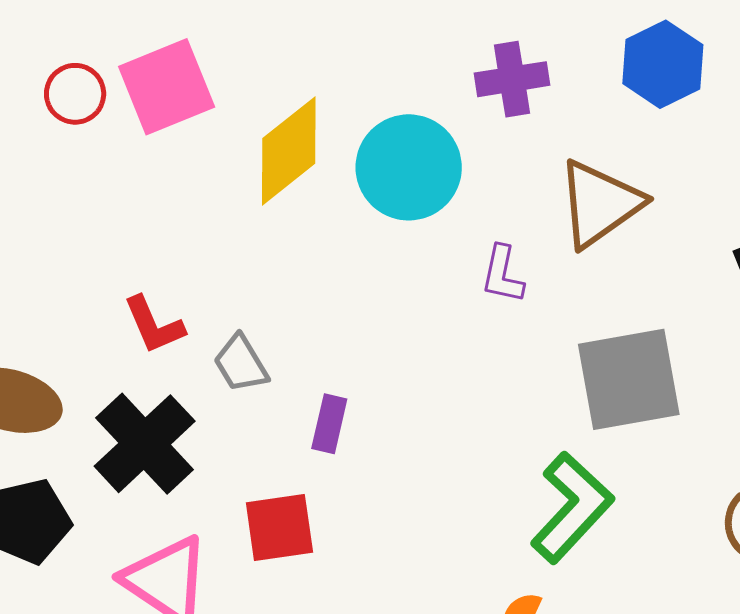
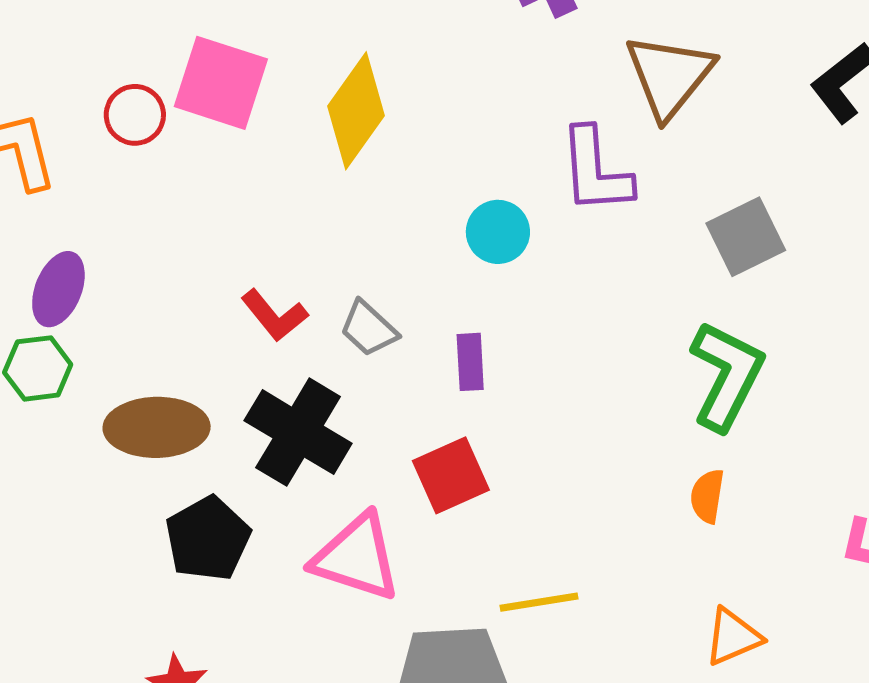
pink square: (167, 87) -> (221, 83), turned -34
cyan circle: (409, 167) -> (498, 232), moved, size x0.6
purple L-shape: (502, 274) -> (595, 171), size x1.6
gray square: (629, 379) -> (746, 237), size x0.7

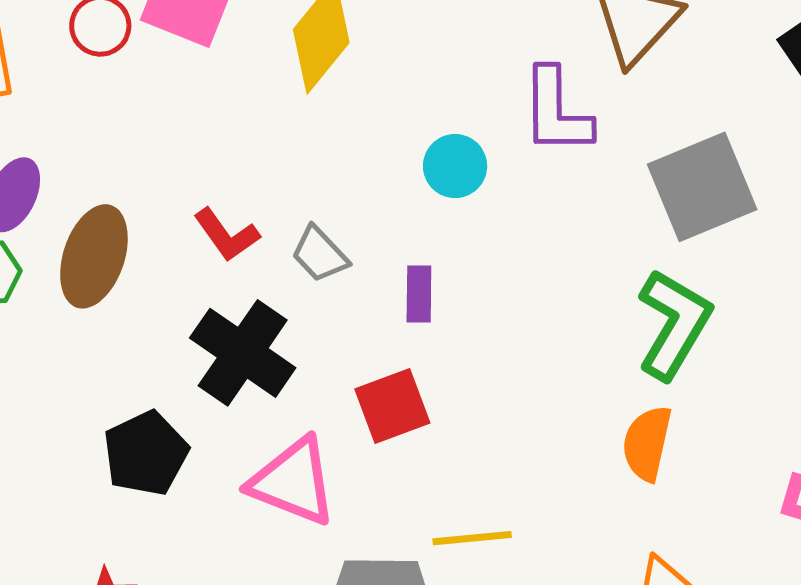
gray square: (746, 237) -> (702, 187), size x1.4
brown ellipse: (157, 427) -> (94, 256), moved, turned -74
orange semicircle: (707, 496) -> (647, 443), size x1.4

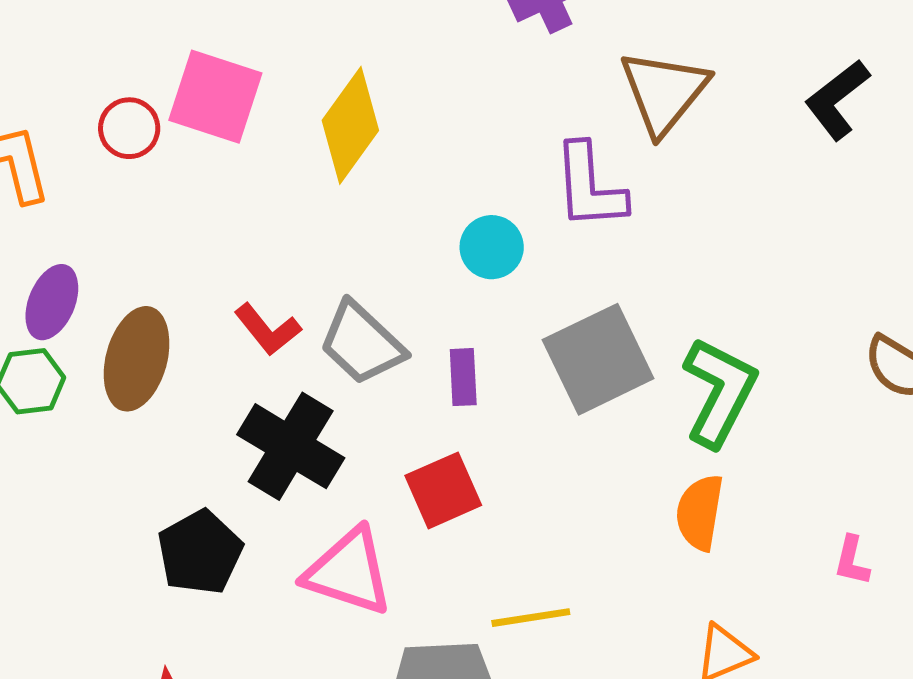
gray square: (702, 187) -> (598, 359), moved
gray trapezoid: (320, 254) -> (362, 343), size x1.5

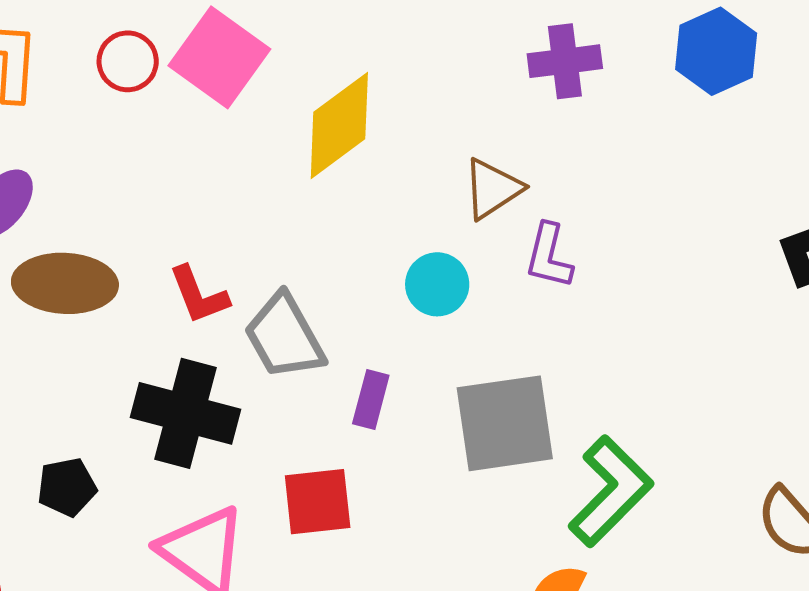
brown triangle: (664, 92) -> (492, 189), moved, size x0.7
purple L-shape: (590, 186) -> (549, 256), size x0.7
brown ellipse: (137, 359) -> (65, 283), turned 60
black cross: (291, 446) -> (185, 413), turned -34
black pentagon: (200, 552) -> (67, 487), size x0.7

